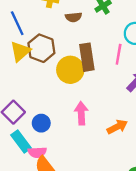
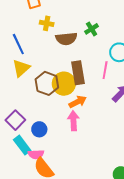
brown semicircle: (74, 17) -> (66, 39), size x1.5
brown hexagon: (41, 48) -> (47, 83), moved
orange arrow: (117, 127) -> (78, 102), moved

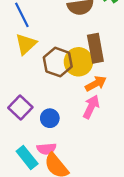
pink arrow: (73, 121) -> (91, 107), turned 30
cyan rectangle: (22, 145) -> (27, 157), moved

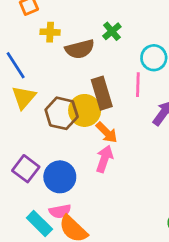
orange arrow: (96, 84) -> (107, 132), turned 80
blue circle: (50, 118) -> (60, 177), size x1.5

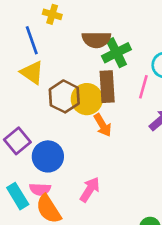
green cross: (112, 31) -> (116, 53), moved, size x1.5
yellow cross: (50, 32) -> (52, 14), moved
yellow triangle: (24, 97) -> (32, 73), turned -50
pink arrow: (104, 159) -> (90, 190), moved

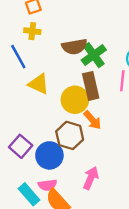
yellow triangle: (32, 73) -> (39, 84), moved
brown hexagon: (64, 96) -> (70, 135), moved

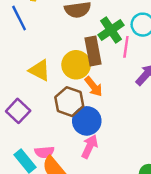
green cross: (94, 55) -> (111, 30), moved
yellow triangle: (39, 84) -> (39, 70), moved
blue circle: (49, 155) -> (87, 121), moved

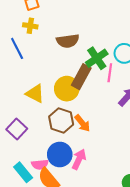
brown rectangle: (93, 51) -> (81, 77), turned 40
orange arrow: (94, 87) -> (82, 123), moved
blue circle: (87, 121) -> (60, 154), moved

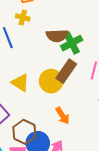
green cross: (97, 58) -> (72, 43), moved
brown hexagon: (61, 121) -> (24, 132), moved

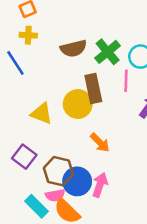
green cross: (72, 43) -> (108, 52), moved
brown rectangle: (66, 71) -> (93, 88), turned -35

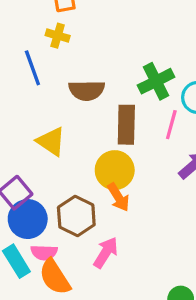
brown semicircle: (73, 48) -> (87, 90), moved
yellow circle: (78, 104) -> (115, 170), moved
brown hexagon: (58, 171) -> (76, 216), moved
blue circle: (77, 181) -> (28, 219), moved

